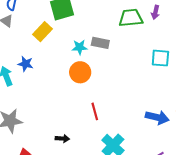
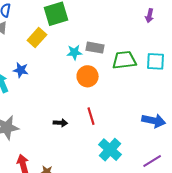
green trapezoid: (131, 18) -> (124, 60), moved
orange circle: (80, 72) -> (88, 76), moved
black arrow: (62, 139) -> (60, 123), moved

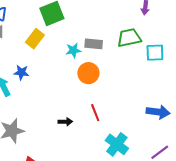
green trapezoid: (124, 60) -> (129, 38), moved

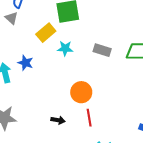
cyan star: (73, 50) -> (65, 48), moved
orange circle: (88, 73) -> (81, 92), moved

